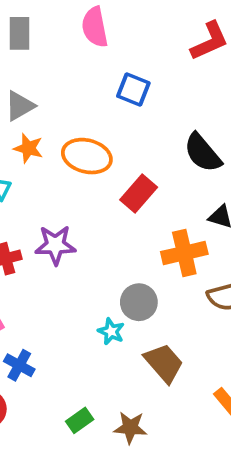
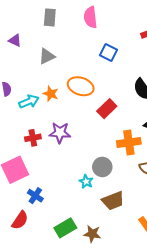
orange star: (28, 148) -> (51, 94), moved
brown trapezoid: (164, 363) -> (113, 201), turned 105
green rectangle: (80, 420) -> (65, 228), size x1.5

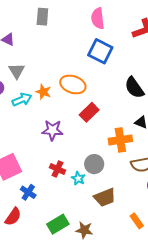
pink semicircle: (90, 17) -> (98, 18), moved
blue square: (109, 53) -> (100, 51), size x1.4
gray triangle: (47, 56) -> (17, 71), moved, turned -36
red rectangle: (107, 109) -> (89, 112), moved
red cross: (33, 138) -> (57, 169), moved, turned 35

